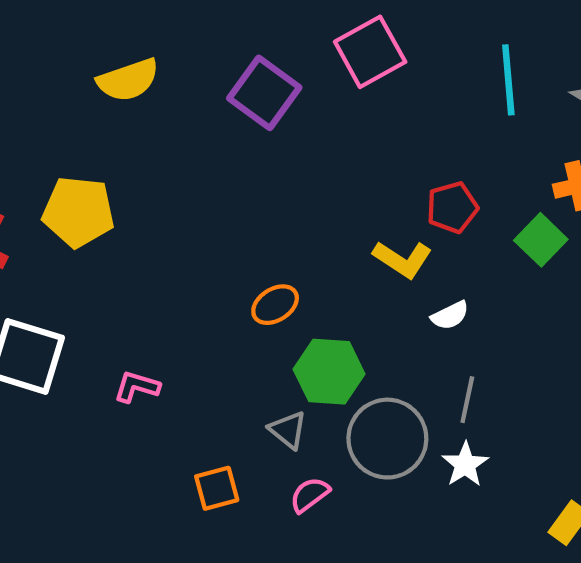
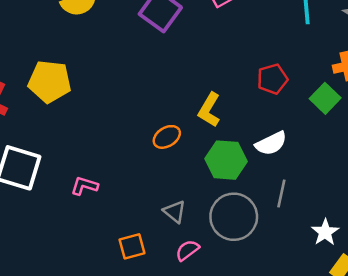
yellow L-shape: (402, 259) -> (209, 110), moved, turned 88
white semicircle: (450, 315) -> (271, 143), size x1.4
green hexagon: (329, 372) -> (226, 160), moved
white star: (465, 464) -> (325, 232), moved

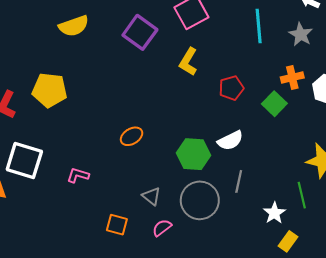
yellow L-shape: (209, 110) -> (188, 62), moved
orange ellipse: (167, 137) -> (132, 136), moved
orange square: (132, 246) -> (117, 225), turned 30

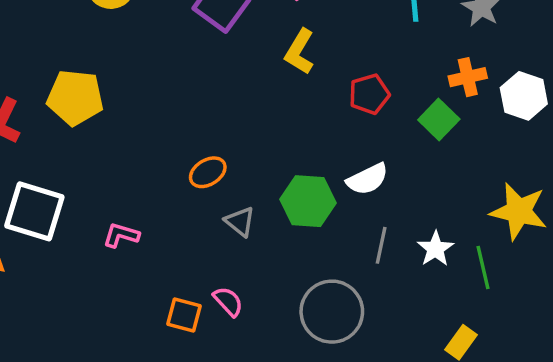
gray triangle: (151, 196) -> (240, 222), moved
gray circle: (200, 200) -> (332, 312), moved
white star: (274, 213) -> (435, 249), moved
pink semicircle: (162, 228) -> (228, 301), moved, turned 84

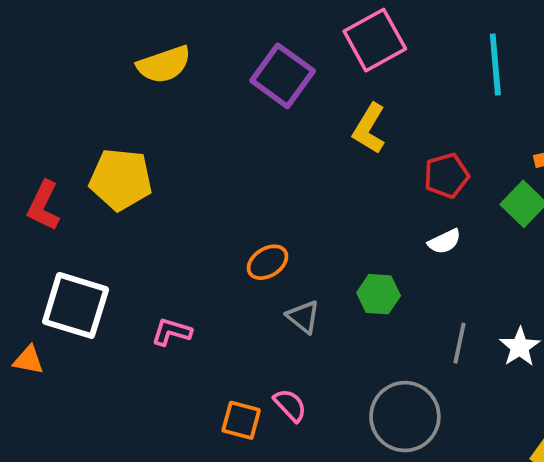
white semicircle: (367, 179) -> (444, 241), moved, size x0.7
green hexagon: (308, 201) -> (379, 294), size x0.7

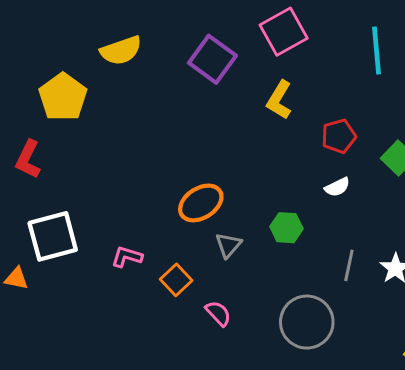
yellow pentagon: (121, 179) -> (63, 97), moved, turned 30
orange ellipse: (268, 262) -> (201, 203), size x1.4
white square: (76, 305) -> (53, 236), turned -32
gray triangle: (303, 317) -> (228, 245), turned 32
orange square: (241, 420) -> (176, 280), moved, turned 32

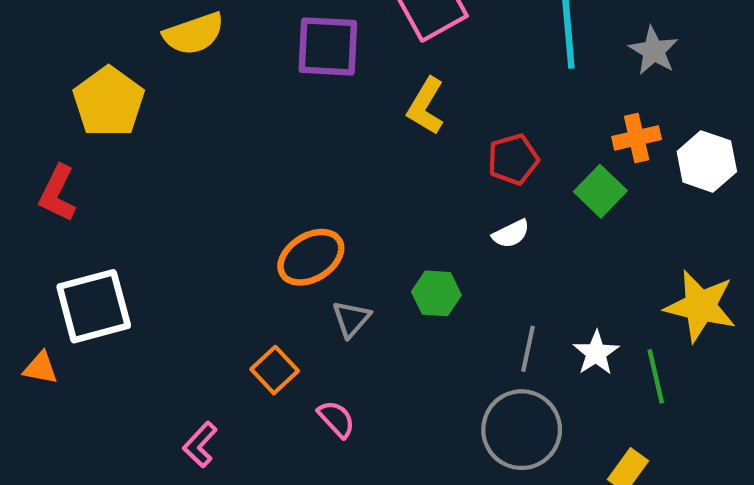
purple square: (212, 59) -> (328, 46), turned -33
pink L-shape: (127, 257) -> (200, 445), moved, turned -64
gray circle: (307, 322) -> (522, 430), moved

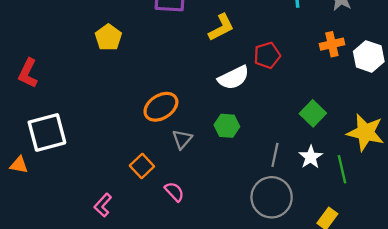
yellow pentagon: (109, 102) -> (108, 37), moved, size x0.7
yellow L-shape: (426, 106) -> (221, 27), turned -148
green square: (600, 191) -> (313, 113), moved
white semicircle: (511, 234) -> (234, 78), moved, size x1.6

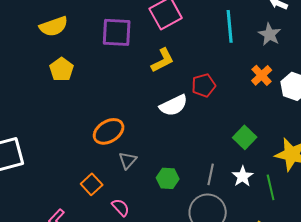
orange cross: (332, 44) -> (262, 75), turned -30
green hexagon: (227, 126) -> (168, 178), moved

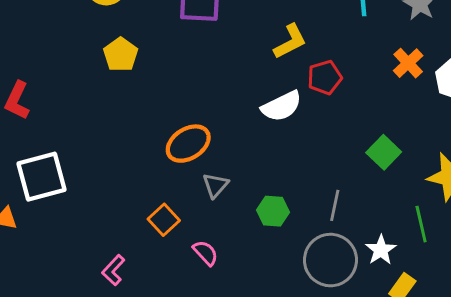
yellow L-shape: (163, 60) -> (290, 42), moved
white star: (243, 176) -> (381, 250), moved

